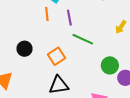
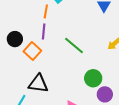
purple line: (69, 18) -> (44, 31), moved
orange square: (57, 56) -> (32, 51), moved, turned -30

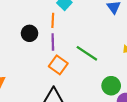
black circle: (15, 39) -> (30, 33), moved
orange square: (32, 51) -> (58, 65), moved

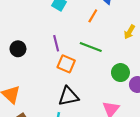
orange line: (53, 20) -> (93, 16), moved, turned 40
black circle: (30, 33) -> (18, 49), moved

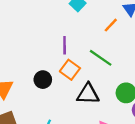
black circle: (18, 49) -> (43, 80), moved
black triangle: (68, 96) -> (88, 94), moved

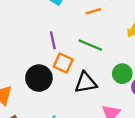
orange line: (111, 25) -> (93, 11), turned 42
black circle: (43, 80) -> (39, 78), size x1.5

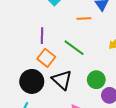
black circle: (39, 78) -> (32, 81), moved
black triangle: (86, 83) -> (62, 80), turned 40

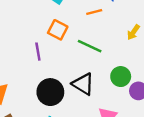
purple line: (42, 36) -> (38, 52), moved
orange square: (46, 58) -> (58, 30), moved

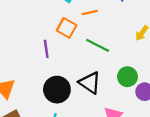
orange line: (94, 12) -> (90, 12), moved

